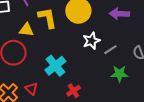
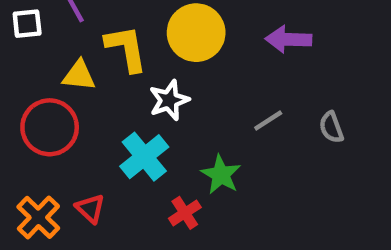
white star: (91, 41) -> (169, 100), moved
green star: (119, 74) -> (221, 175), moved, turned 30

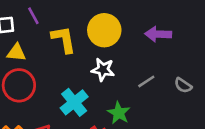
yellow triangle: (79, 75) -> (16, 53), moved
white star: (169, 100) -> (103, 70), moved, turned 30
gray semicircle: (331, 127) -> (183, 85), turned -36

